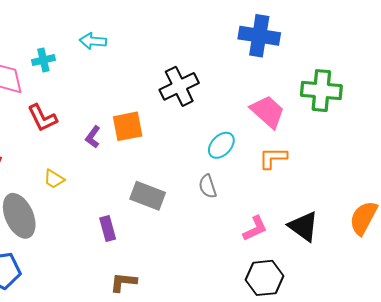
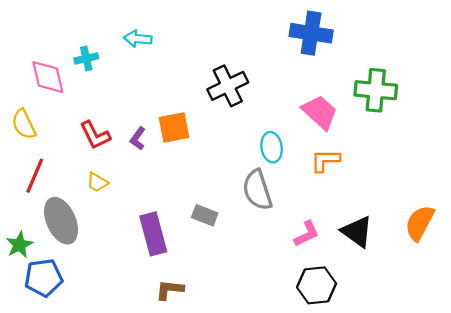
red L-shape: (42, 118) -> (95, 135), moved
cyan ellipse: (221, 145) -> (272, 147), turned -52
gray semicircle: (208, 186) -> (257, 190), size x1.6
gray rectangle: (148, 196) -> (205, 215), moved, size x0.7
purple rectangle: (108, 228) -> (153, 234), size x1.6

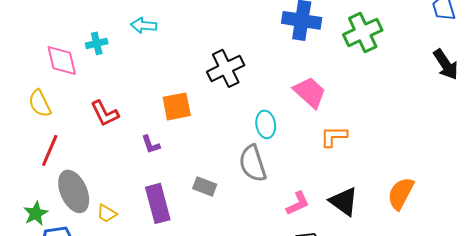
green cross: (376, 90) -> (363, 32), moved, turned -30
purple L-shape: (138, 138) -> (151, 144), moved, turned -55
orange L-shape: (325, 160) -> (334, 136), moved
yellow trapezoid: (97, 182) -> (107, 213), moved

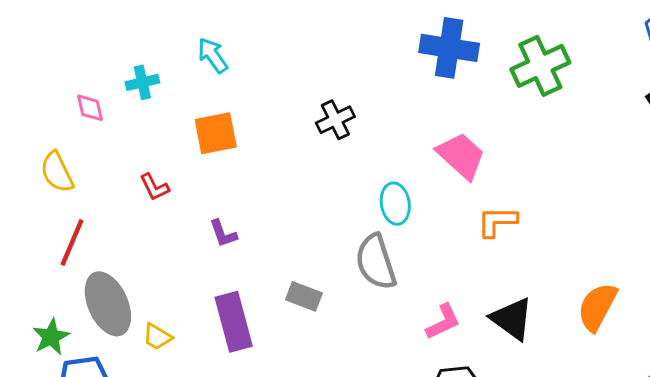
cyan arrow: (144, 25) -> (213, 55), turned 50
pink diamond: (62, 60) -> (90, 108), size x0.6
black cross: (226, 68) -> (335, 120), size x0.7
orange square: (177, 106) -> (216, 133), moved
red L-shape: (105, 113) -> (154, 187), size x0.7

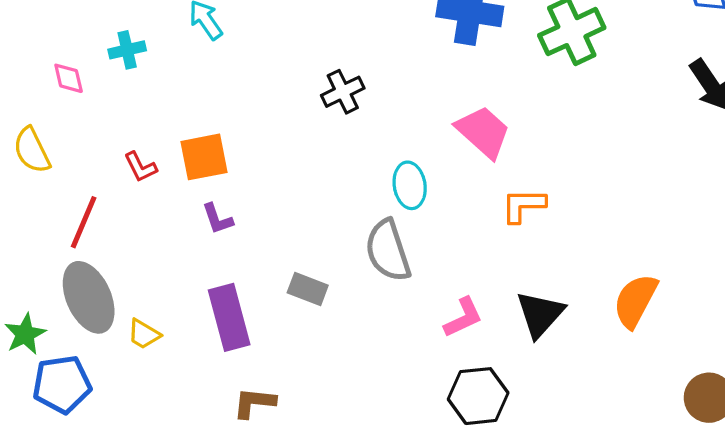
orange square: (216, 133) -> (204, 157), moved
red line: (72, 242) -> (84, 222), moved
black triangle: (512, 319) -> (540, 314), turned 36

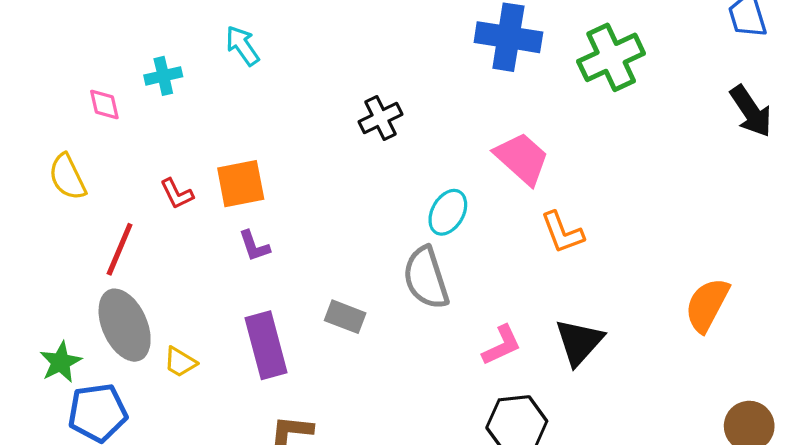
cyan ellipse: (410, 185) -> (448, 212), turned 39
orange L-shape: (523, 205) -> (562, 232), turned -111
orange semicircle: (635, 301) -> (707, 305), moved

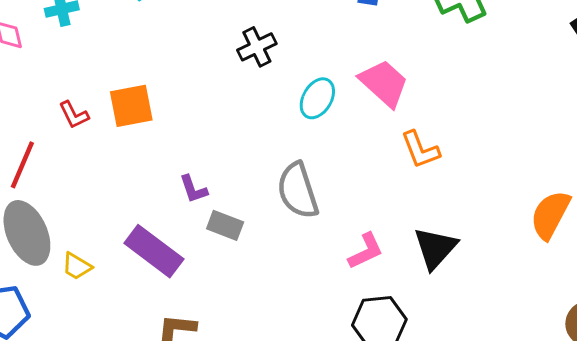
cyan ellipse: (448, 212) -> (317, 98), moved
purple L-shape: (254, 246) -> (193, 189), moved
purple rectangle: (266, 345) -> (154, 251), turned -38

